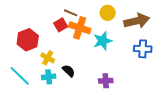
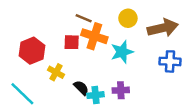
red square: (61, 25) -> (72, 42), moved, turned 32
cyan cross: (49, 77) -> (96, 95), moved
purple cross: (106, 81) -> (121, 90), moved

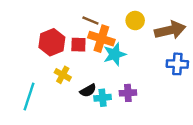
red hexagon: (32, 51) -> (52, 42), moved
cyan star: (122, 52) -> (115, 54), moved
black semicircle: (81, 88) -> (88, 90), turned 105
cyan line: (22, 94) -> (29, 97), turned 64

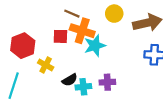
red hexagon: (52, 42) -> (23, 46), moved

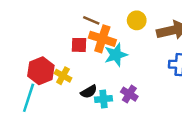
red hexagon: (23, 46) -> (41, 71), moved
purple cross: (107, 82) -> (129, 94), turned 35

